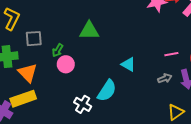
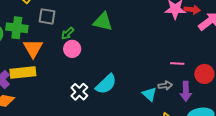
cyan triangle: (128, 64) -> (149, 94), moved

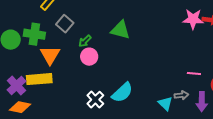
gray square: (47, 16) -> (65, 24), turned 30

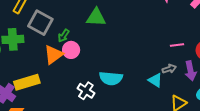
gray square: (65, 24) -> (40, 23), size x1.4
orange triangle: (50, 55) -> (53, 55), moved, turned 35
cyan semicircle: (122, 93) -> (111, 78), turned 60

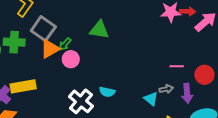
orange triangle: (53, 55) -> (50, 49), moved
cyan semicircle: (111, 78) -> (107, 92), size x0.7
white cross: (86, 91) -> (81, 101), size x1.4

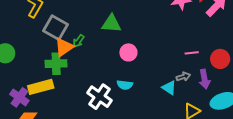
green cross: (14, 42) -> (56, 64), moved
pink circle: (71, 59) -> (128, 52), moved

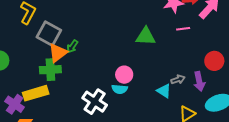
green triangle: (111, 24) -> (146, 36), moved
pink circle: (128, 52) -> (124, 75), moved
pink line: (192, 53) -> (183, 29), moved

